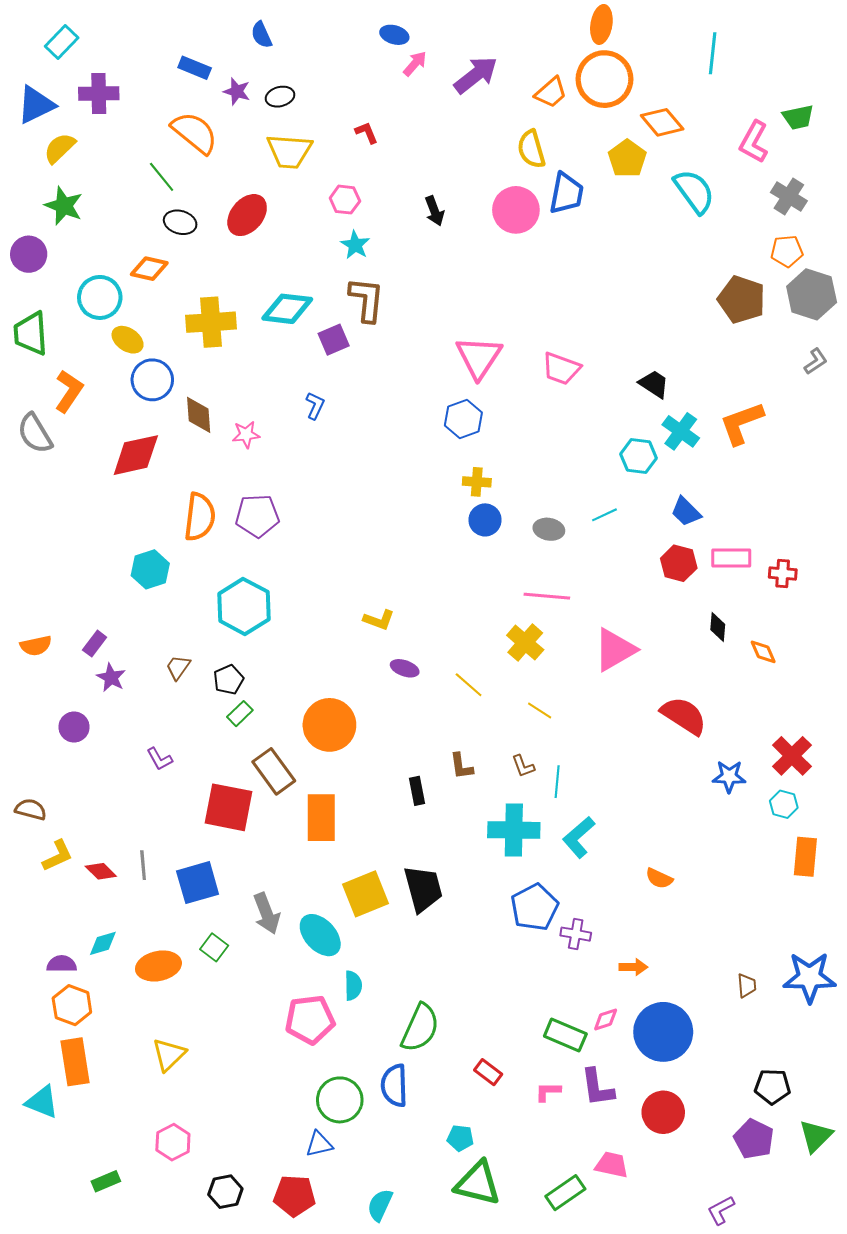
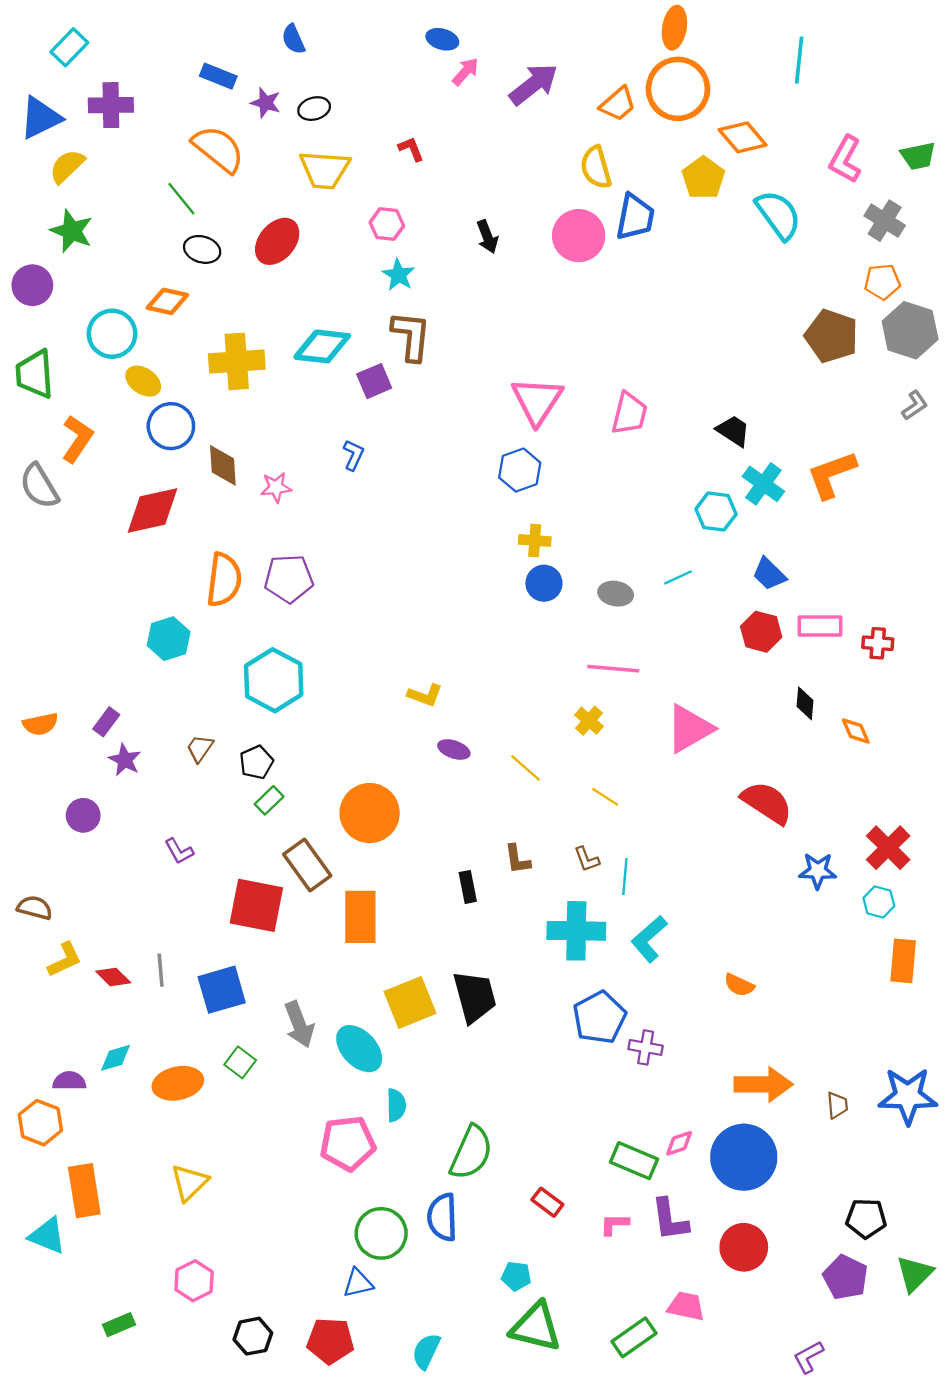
green trapezoid: (798, 117) -> (918, 156), moved
pink trapezoid: (561, 369) -> (629, 413), turned -96
yellow cross: (525, 643) -> (589, 721), size x0.7
orange arrow: (633, 967) -> (763, 1084), moved, size x1.8
orange hexagon: (72, 1005) -> (40, 1123), moved

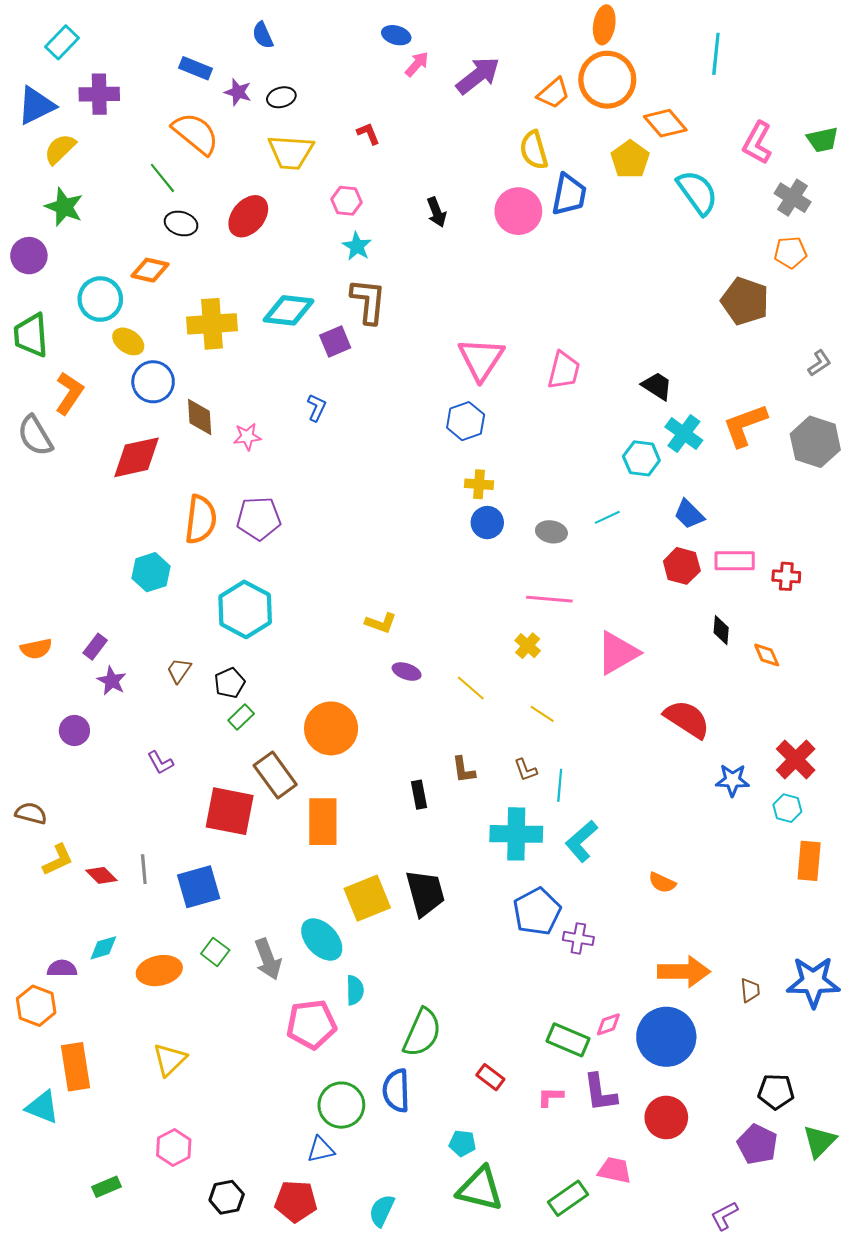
gray hexagon: (910, 330) -> (815, 442), moved
gray arrow: (299, 1024) -> (268, 959), moved

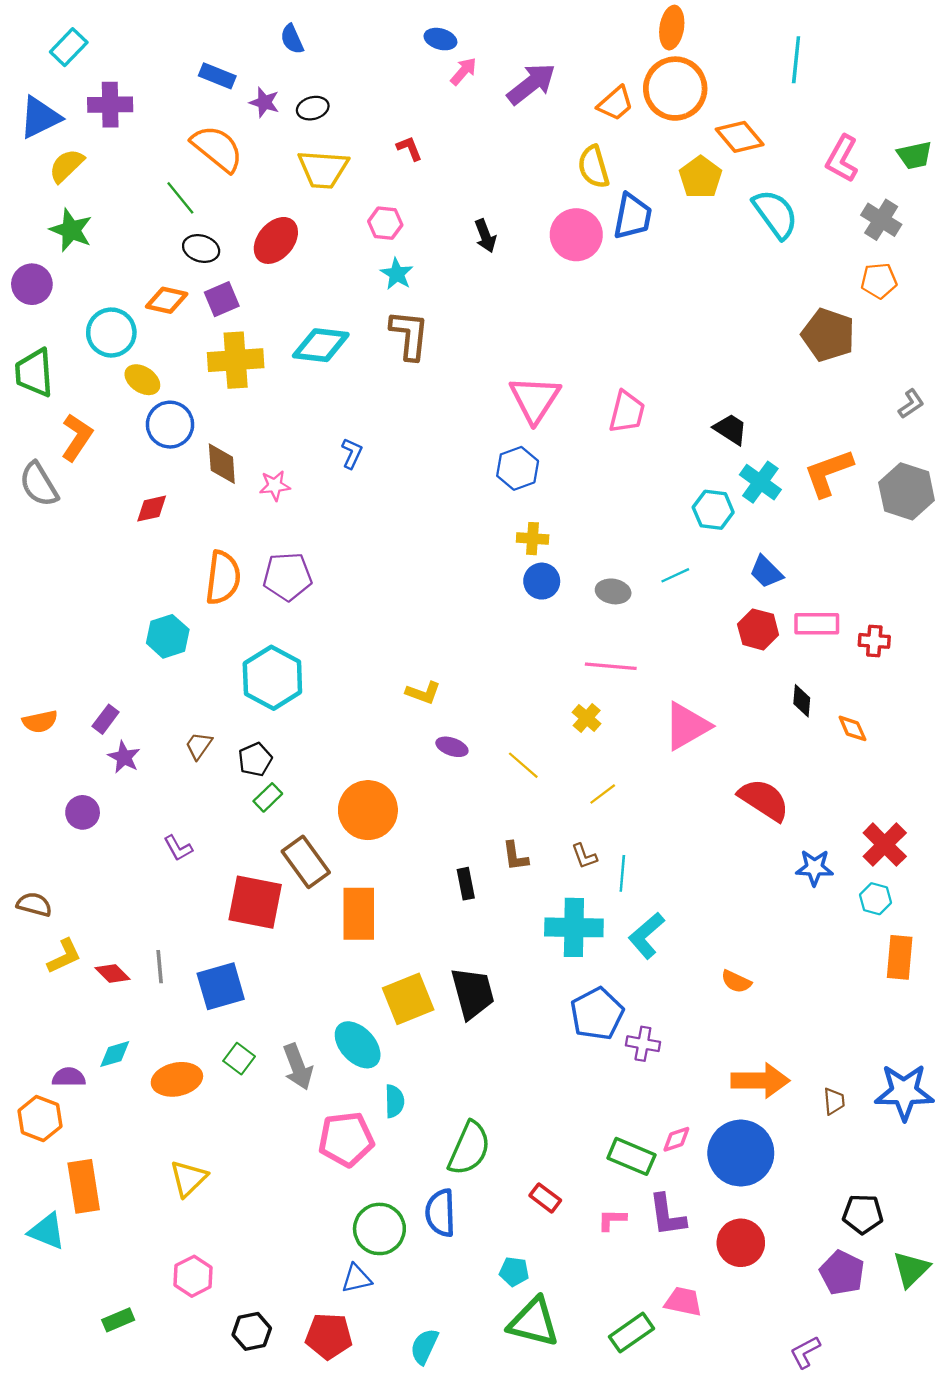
purple square: (335, 341) -> (222, 299), moved
red diamond: (137, 457) -> (152, 509), size x0.6
yellow line: (542, 714) -> (603, 794), turned -70

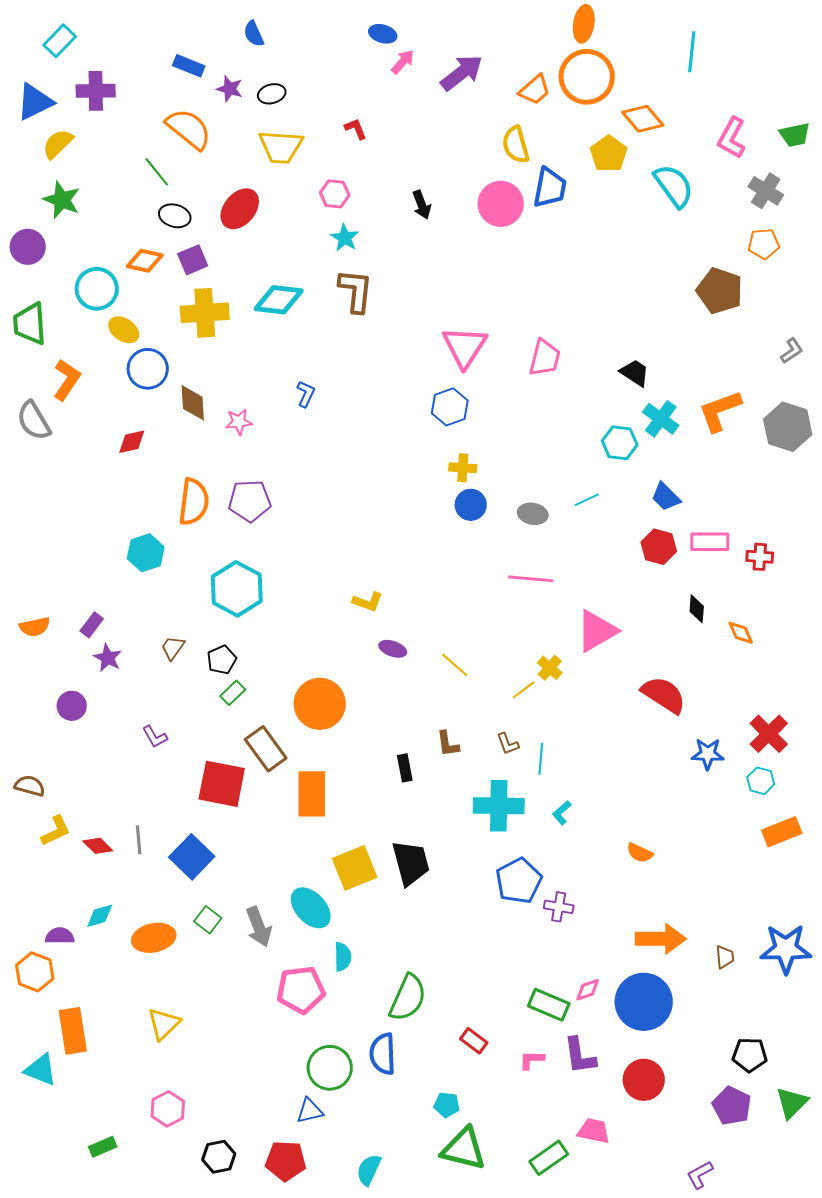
yellow cross: (587, 718) -> (550, 668), moved
cyan L-shape: (646, 936) -> (562, 813), size x0.6
orange rectangle: (900, 957) -> (782, 832), turned 63
blue square: (221, 986) -> (192, 857), turned -30

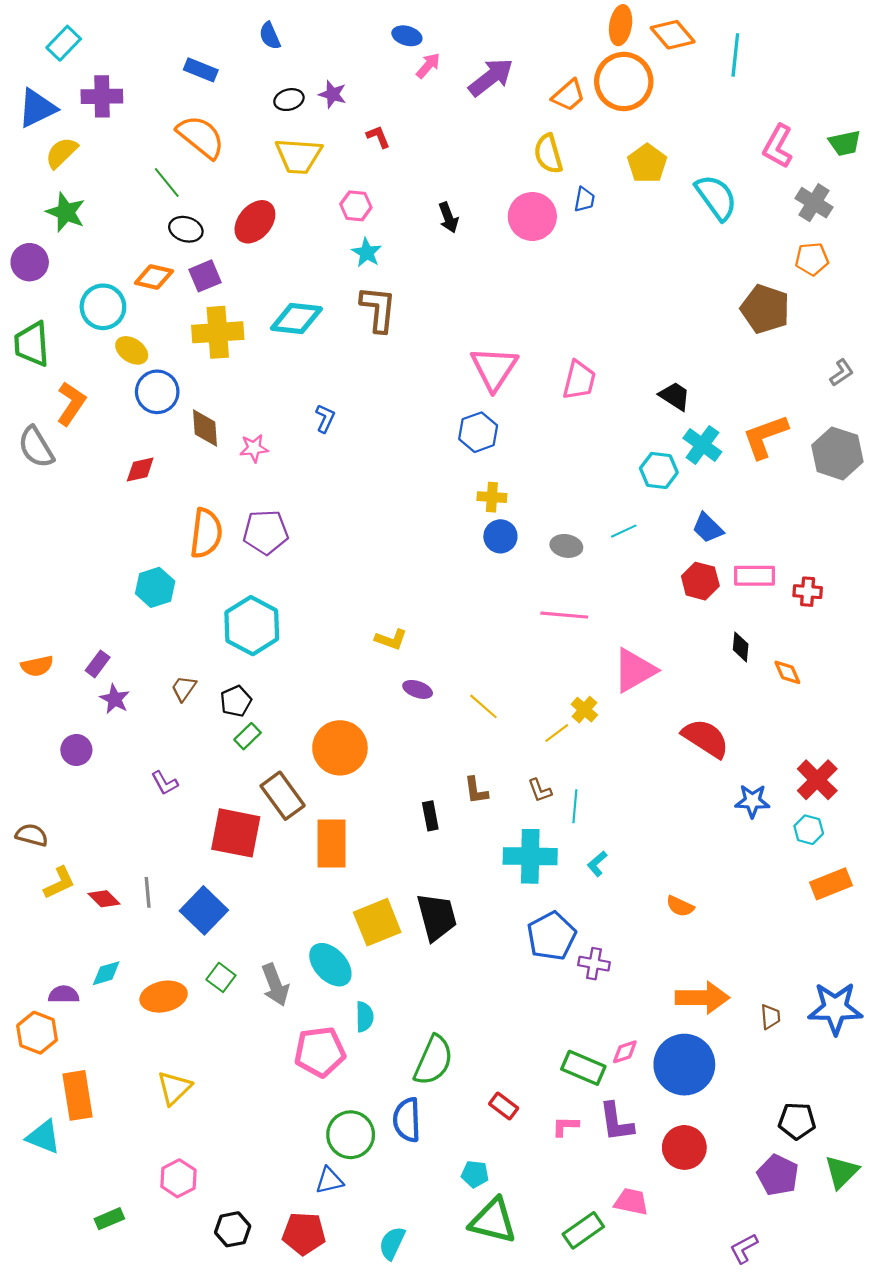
purple star: (230, 89) -> (333, 94), moved
orange diamond: (643, 119) -> (673, 35), moved
blue trapezoid: (550, 188) -> (584, 199), size x0.6

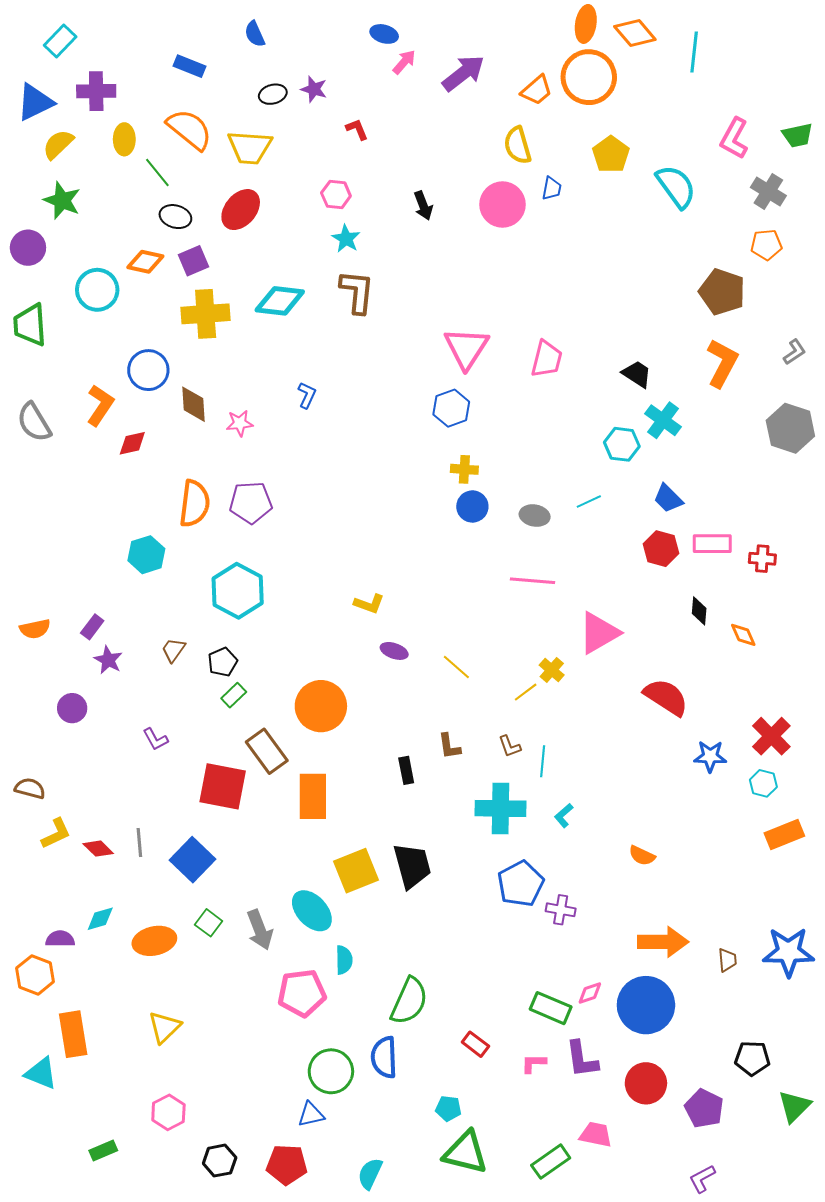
yellow trapezoid: (299, 156) -> (250, 147), moved
yellow ellipse: (132, 350) -> (124, 139), moved, turned 56
orange L-shape: (71, 404) -> (100, 405), moved
orange L-shape: (765, 436) -> (722, 363), moved, turned 138
purple pentagon: (778, 1175) -> (704, 1108), moved

